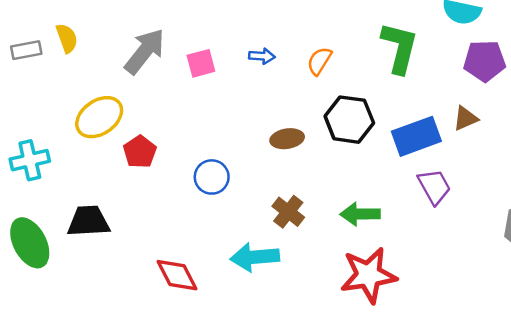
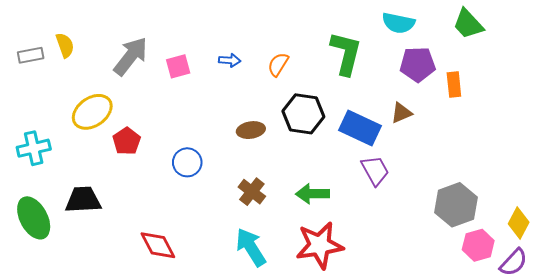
blue rectangle: (416, 136) -> (360, 128), turned 45
cyan arrow: (255, 257) -> (251, 247), moved, turned 63

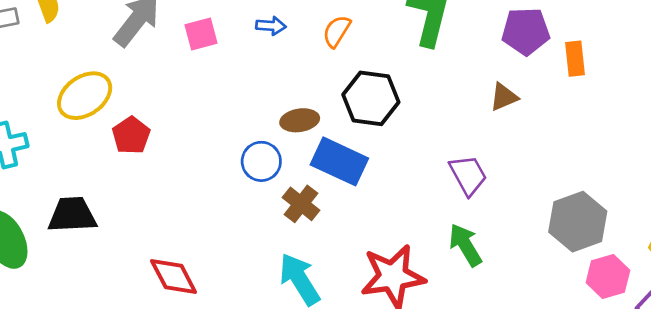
blue rectangle: (360, 128) -> (339, 161), moved
blue circle: (187, 162) -> (261, 161), moved
green arrow: (312, 194) -> (465, 245), moved, turned 60

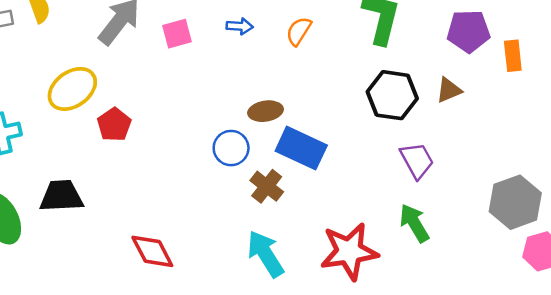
black hexagon: (371, 98) -> (392, 95), moved

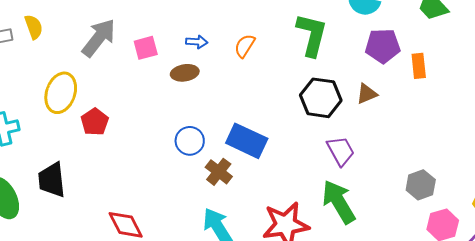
yellow ellipse: (72, 89) -> (61, 93), turned -36
brown ellipse: (266, 111) -> (185, 73), moved
black trapezoid: (61, 196) -> (52, 180), turned -93
gray hexagon: (515, 202) -> (421, 185), size x0.7
green arrow: (414, 223) -> (339, 202), size x1.4

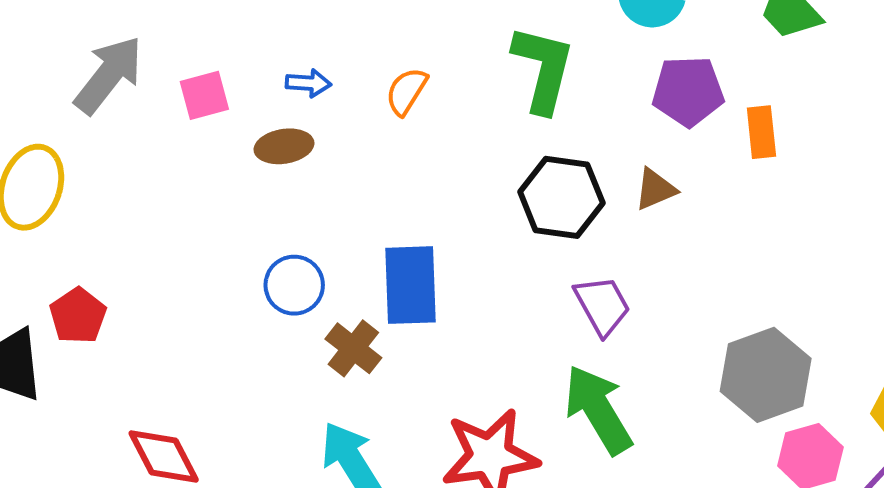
red pentagon: (95, 122) -> (78, 316), moved
blue rectangle: (247, 141) -> (410, 285), turned 63
gray hexagon: (421, 185) -> (766, 375), size x1.5

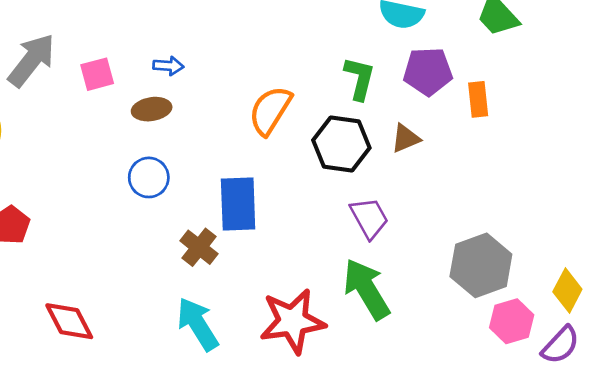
green L-shape: (543, 69) -> (360, 78), moved, size x0.7
orange semicircle: (406, 91) -> (270, 110), moved, size x1.5
blue circle: (294, 285) -> (149, 177), moved

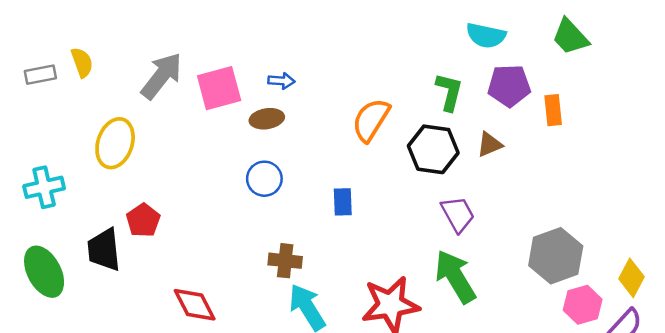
pink square: (97, 74) -> (219, 88), size x1.5
blue rectangle: (238, 204) -> (343, 202), size x0.6
brown cross: (199, 247) -> (285, 261), moved, turned -32

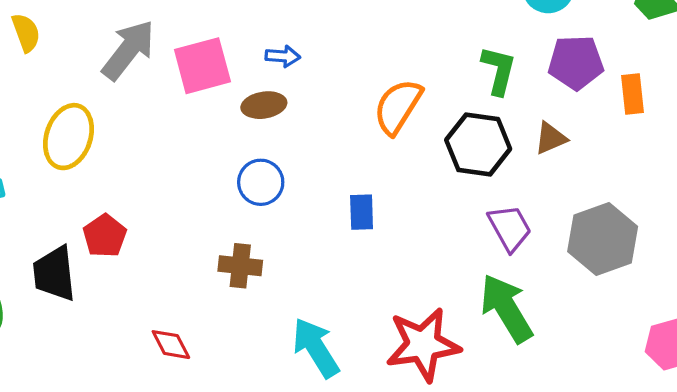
gray hexagon: (556, 256) -> (603, 239), moved
brown cross: (285, 261) -> (240, 266), moved
red diamond: (195, 305) -> (171, 345), size x0.7

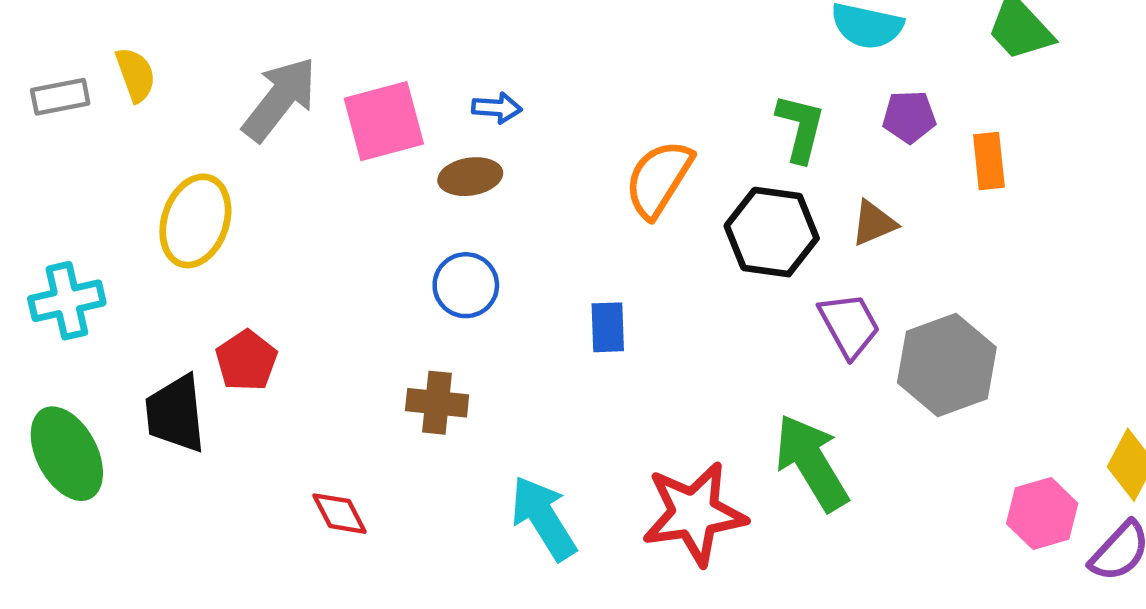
purple pentagon: (576, 63) -> (909, 117), size x0.7
purple trapezoid: (510, 228) -> (849, 325), moved

